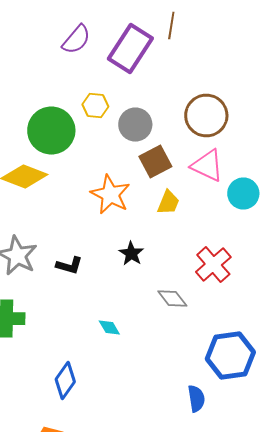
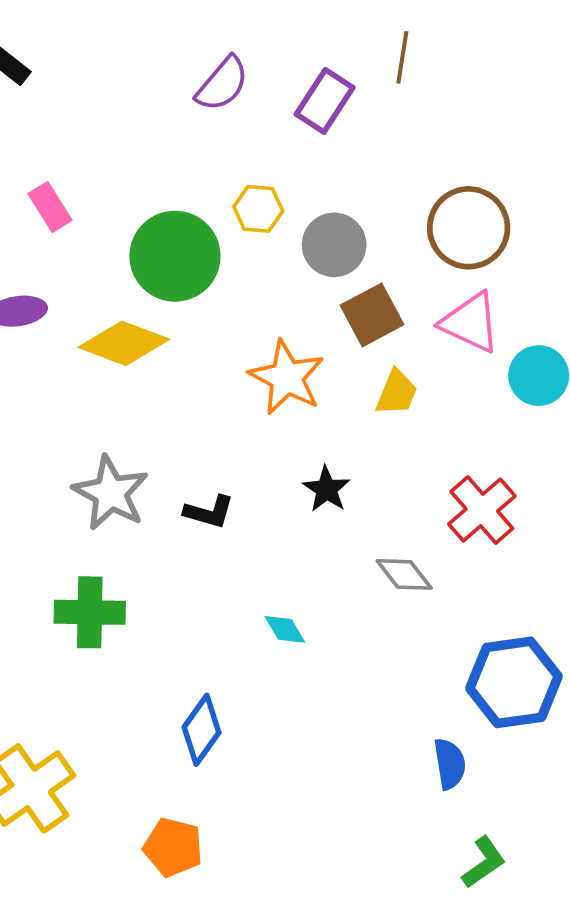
purple rectangle: (130, 48) -> (325, 101), size x0.7

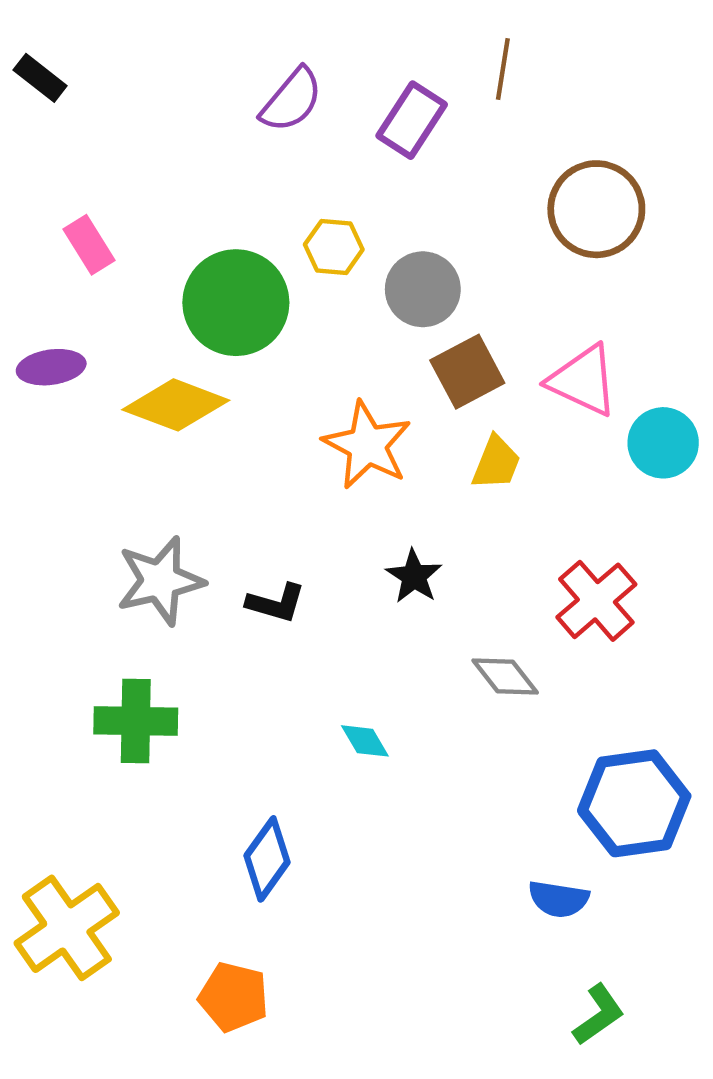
brown circle: (469, 228) -> (596, 209), moved
gray star: (111, 493) -> (160, 581), turned 30
blue semicircle: (450, 764) -> (559, 899), turned 108

